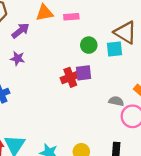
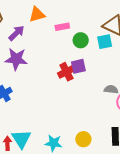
pink rectangle: (71, 17) -> (62, 27), moved
purple star: (17, 58) -> (16, 59), size x1.6

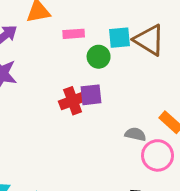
cyan square: (105, 42) -> (120, 38), moved

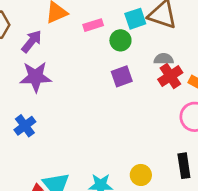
red cross: (73, 101) -> (170, 76), moved
gray semicircle: (135, 134) -> (164, 59), moved

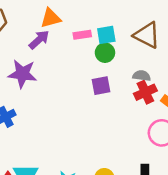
cyan square: (135, 19) -> (106, 35), moved
purple arrow: (32, 41) -> (39, 40), moved

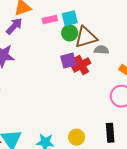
brown triangle: (147, 35) -> (86, 37), moved, turned -40
red cross: (145, 92) -> (81, 65), moved

